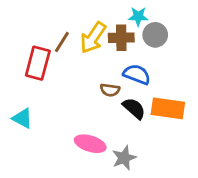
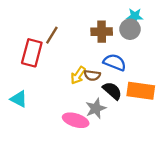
cyan star: (138, 16) -> (135, 16), moved
yellow arrow: (93, 38) -> (78, 75), moved, size x0.7
gray star: (124, 158) -> (96, 108), moved

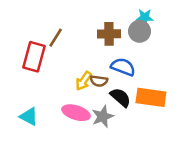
cyan triangle: (19, 99) -> (29, 116), moved
pink ellipse: (76, 120) -> (76, 113), moved

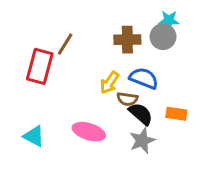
yellow arrow: (84, 81) -> (110, 83), moved
brown semicircle: (99, 81) -> (127, 99), moved
orange rectangle: (151, 97) -> (176, 114), size x0.6
gray star: (103, 116) -> (142, 141), moved

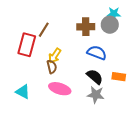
yellow arrow: (110, 83) -> (55, 56), moved
brown semicircle: (127, 99) -> (52, 67), moved, turned -112
gray star: (142, 141) -> (96, 95), turned 30

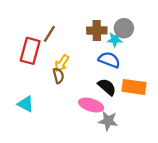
cyan star: (114, 14) -> (115, 40), moved
orange rectangle: (119, 77) -> (134, 87), size x1.5
pink ellipse: (60, 89) -> (91, 105), moved
gray star: (96, 95) -> (108, 121), moved

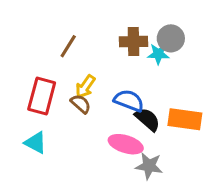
red rectangle: (30, 51) -> (42, 96), moved
blue semicircle: (109, 60) -> (129, 101), moved
brown semicircle: (58, 76) -> (81, 104), turned -35

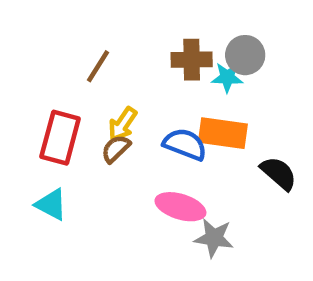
brown semicircle: (81, 104) -> (116, 149), turned -85
black semicircle: (147, 119) -> (279, 173), moved
orange rectangle: (185, 119) -> (223, 133), moved

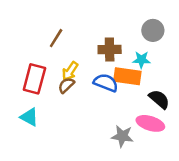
gray circle: (245, 55) -> (153, 30), moved
brown cross: (192, 60) -> (110, 50), moved
cyan star: (227, 77) -> (141, 60), moved
pink ellipse: (180, 207) -> (150, 123), moved

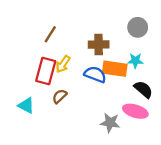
cyan star: (141, 60) -> (135, 61), moved
red rectangle: (34, 79) -> (46, 71), moved
brown semicircle: (66, 85) -> (60, 96), moved

